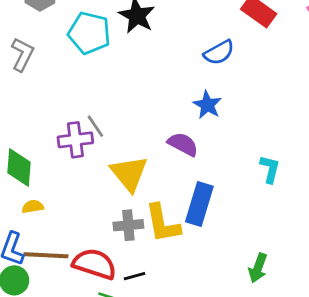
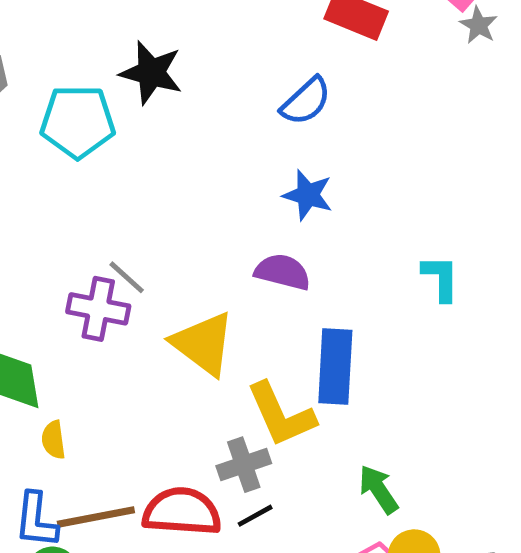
purple cross: (75, 140) -> (98, 309), turned 32
yellow semicircle: (33, 207) -> (53, 440), turned -75
gray cross: (128, 225) -> (244, 465), moved
green arrow: (258, 268) -> (378, 489), moved, turned 140

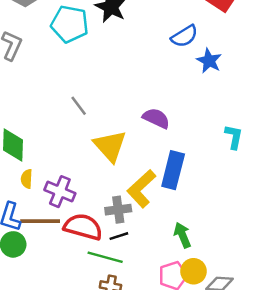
blue star: (308, 195) -> (209, 61), moved
purple cross: (98, 309) -> (60, 192), moved
yellow L-shape: (281, 415) -> (141, 189), turned 60

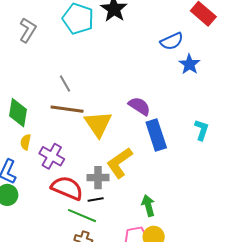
gray line: (79, 106) -> (65, 83), moved
blue rectangle: (173, 170) -> (156, 135), moved, turned -40
brown line: (40, 221) -> (67, 109), moved

